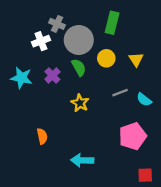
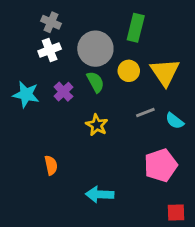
gray cross: (57, 24) -> (51, 22), moved
yellow triangle: (136, 59) -> (165, 72), size x1.6

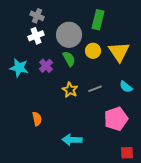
gray line: (145, 112) -> (95, 89), moved

